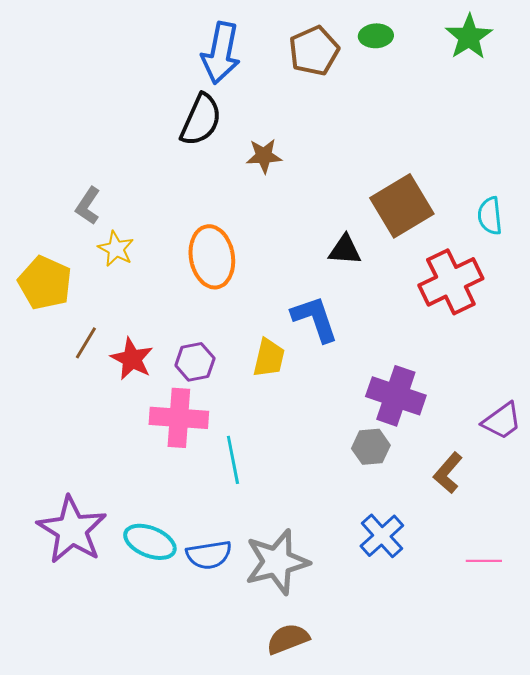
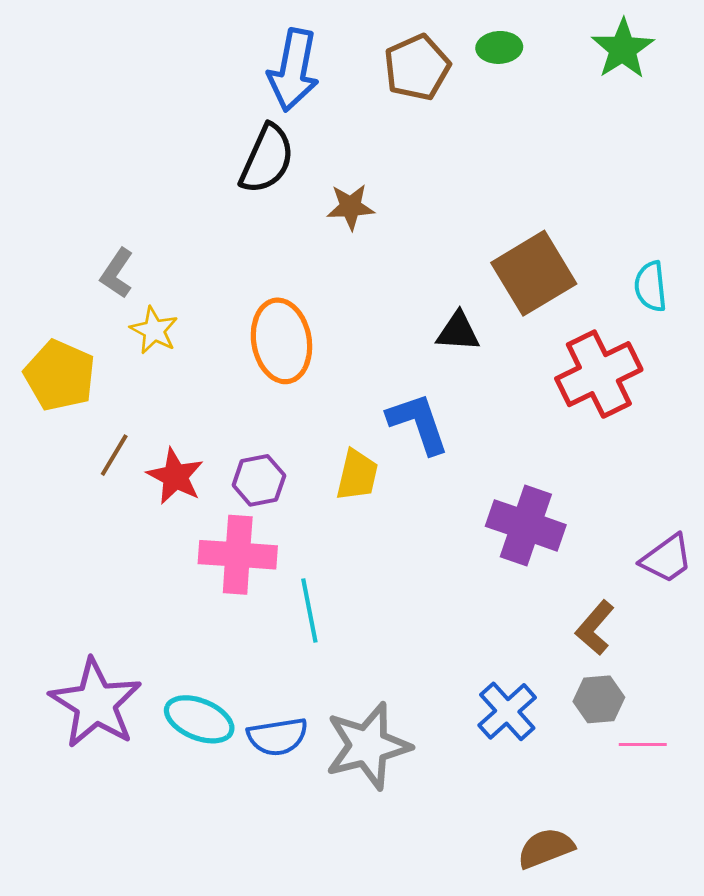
gray hexagon: (371, 447) -> (599, 699), moved
brown semicircle: (288, 639) -> (546, 848), moved

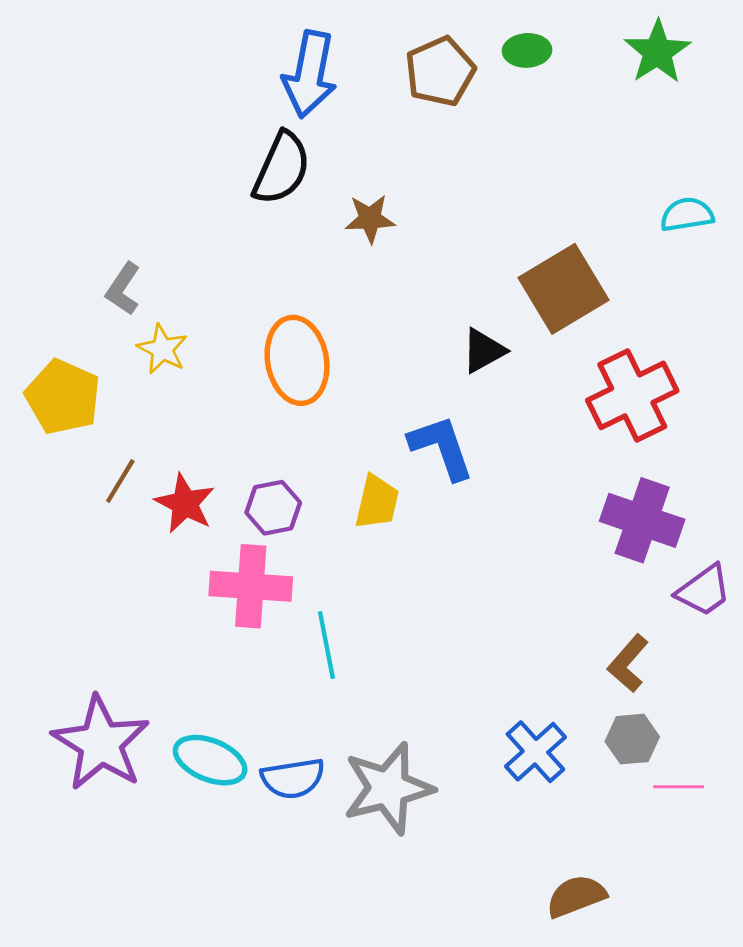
cyan semicircle: (651, 286) -> (687, 215), moved, turned 87
black triangle: (458, 332) -> (484, 351), turned -33
purple cross: (526, 525) -> (642, 520), moved

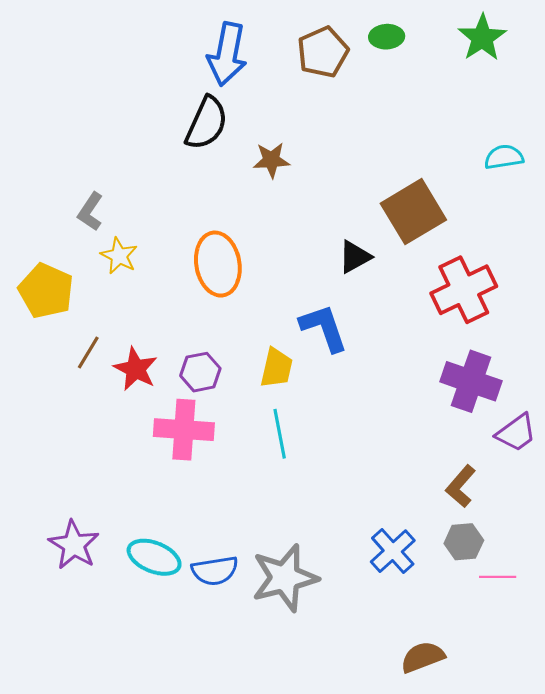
cyan line: (326, 645) -> (280, 434), moved
purple star: (101, 743) -> (74, 545), size x0.7

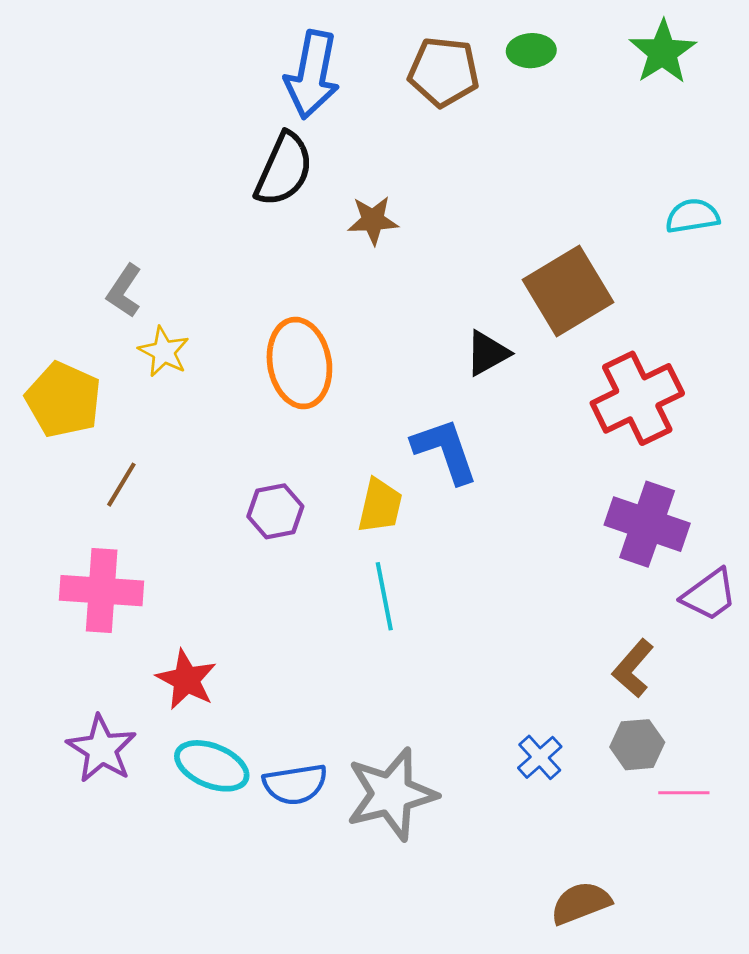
brown pentagon: (323, 52) -> (444, 72), turned 30
red star: (136, 369) -> (186, 680), moved
pink cross: (184, 430) -> (102, 591), moved
blue cross: (393, 551) -> (540, 757), size x0.7

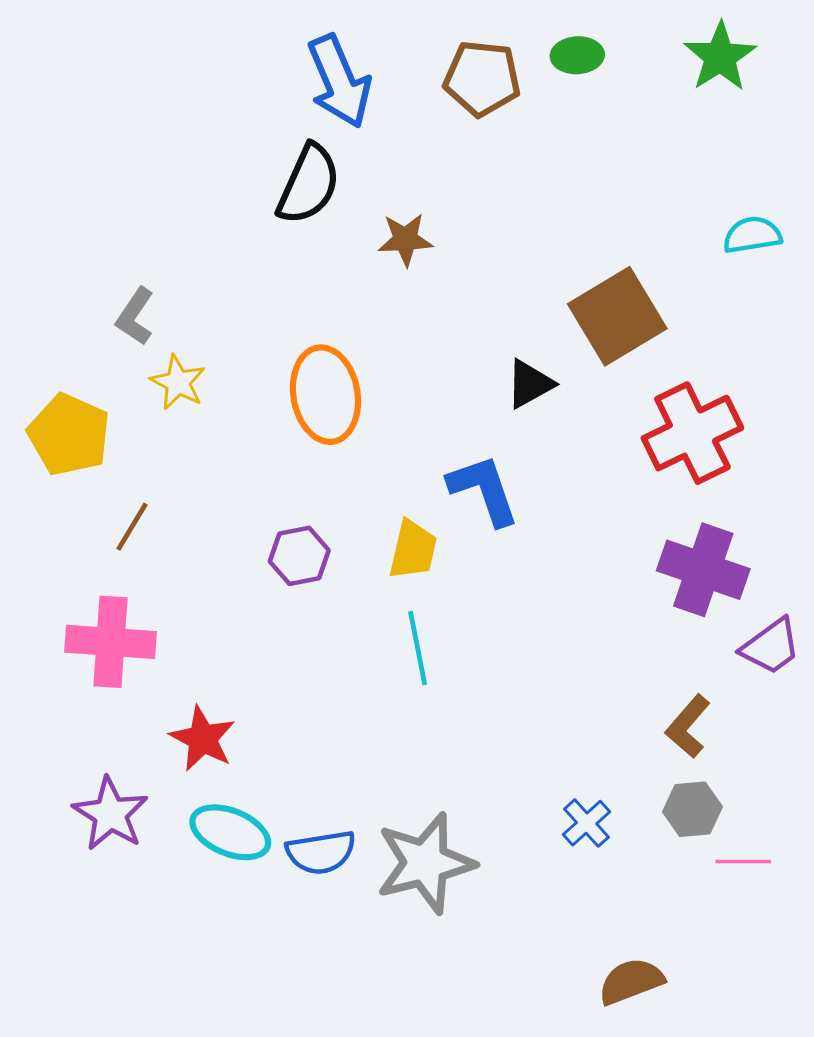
blue arrow: (312, 75) -> (339, 81), turned -34

